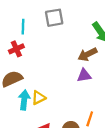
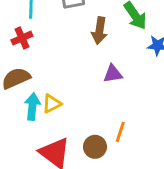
brown arrow: (87, 54) -> (99, 31), moved, turned -54

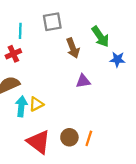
brown arrow: (99, 31) -> (73, 48), turned -30
orange line: (120, 132) -> (89, 138), moved

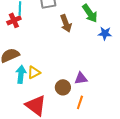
red cross: (13, 54) -> (14, 20), moved
purple triangle: (83, 81) -> (81, 78), moved
brown circle: (69, 137) -> (63, 87), moved

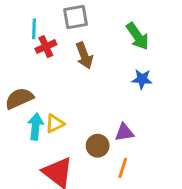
red cross: (14, 20) -> (46, 47), moved
brown arrow: (66, 23) -> (84, 55), moved
blue star: (105, 33) -> (142, 79), moved

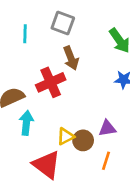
gray square: (75, 17) -> (63, 23), turned 30
red cross: (46, 47) -> (51, 82), moved, size x1.5
yellow triangle: (55, 124) -> (65, 136), moved

